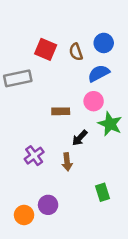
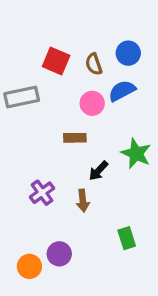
pink circle: (94, 101) -> (92, 103), moved

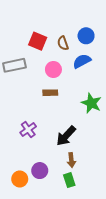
pink circle: (92, 103) -> (53, 69), moved
black arrow: (98, 171) -> (66, 136), moved, size x1.5
brown arrow: (83, 201) -> (71, 160), moved
green rectangle: (127, 238) -> (69, 180), moved

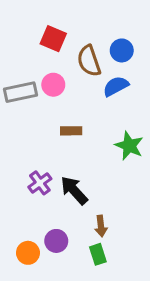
red square: (38, 41) -> (53, 39), moved
brown semicircle: (63, 43) -> (89, 61), size x1.5
pink circle: (53, 69) -> (53, 85), moved
black arrow: (66, 136) -> (74, 190), moved, turned 95

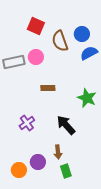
blue semicircle: (116, 86) -> (89, 53), moved
black arrow: (74, 190) -> (66, 125), moved
brown arrow: (101, 226) -> (58, 152), moved

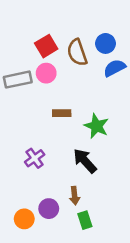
red square: (36, 26) -> (46, 46), moved, turned 36
green star: (87, 98) -> (96, 126), moved

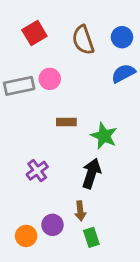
blue circle: (106, 43) -> (122, 37), moved
red square: (46, 46) -> (34, 33), moved
brown semicircle: (77, 52) -> (83, 40), moved
black arrow: (85, 161) -> (91, 173), turned 60

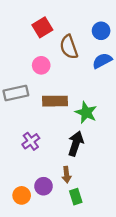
red square: (34, 33) -> (42, 27), moved
brown semicircle: (83, 40) -> (69, 47), moved
gray rectangle: (19, 86) -> (16, 93), moved
brown rectangle: (66, 122) -> (55, 101), size x1.5

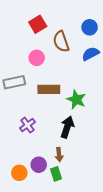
green rectangle: (76, 197) -> (56, 174), moved

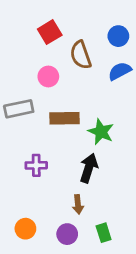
purple cross: (27, 125) -> (36, 165), turned 35
purple circle: (39, 165) -> (67, 234), moved
green rectangle: (56, 174) -> (104, 233), moved

